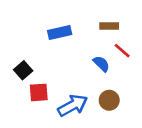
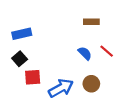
blue rectangle: (60, 32) -> (22, 34), moved
red line: (122, 51) -> (107, 51), moved

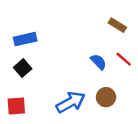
brown rectangle: (91, 22) -> (117, 25), moved, turned 32
red square: (33, 77) -> (16, 106), moved

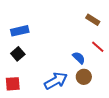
blue semicircle: (98, 62) -> (79, 58), moved

